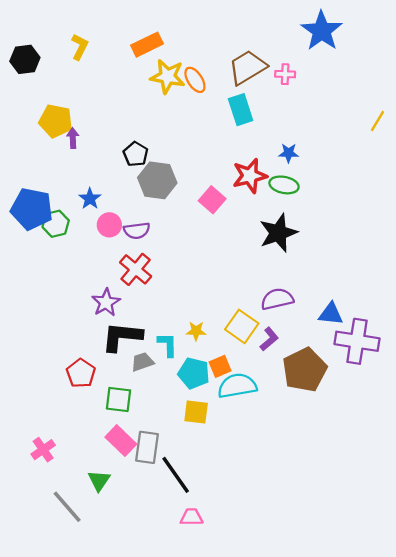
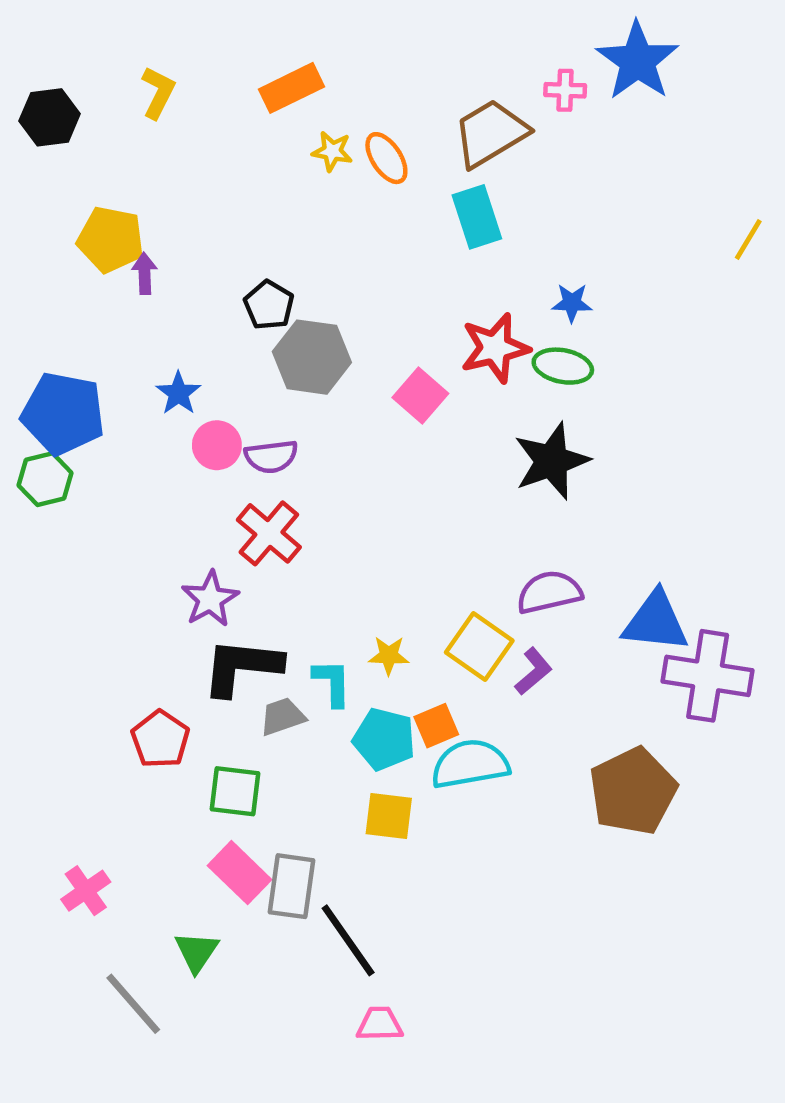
pink cross: (285, 74) -> (565, 90), moved
yellow star: (168, 76) -> (332, 151), size x0.6
green hexagon: (56, 224) -> (45, 479), moved
blue triangle: (331, 314) -> (656, 622), size x1.4
brown pentagon: (305, 370) -> (633, 791), moved

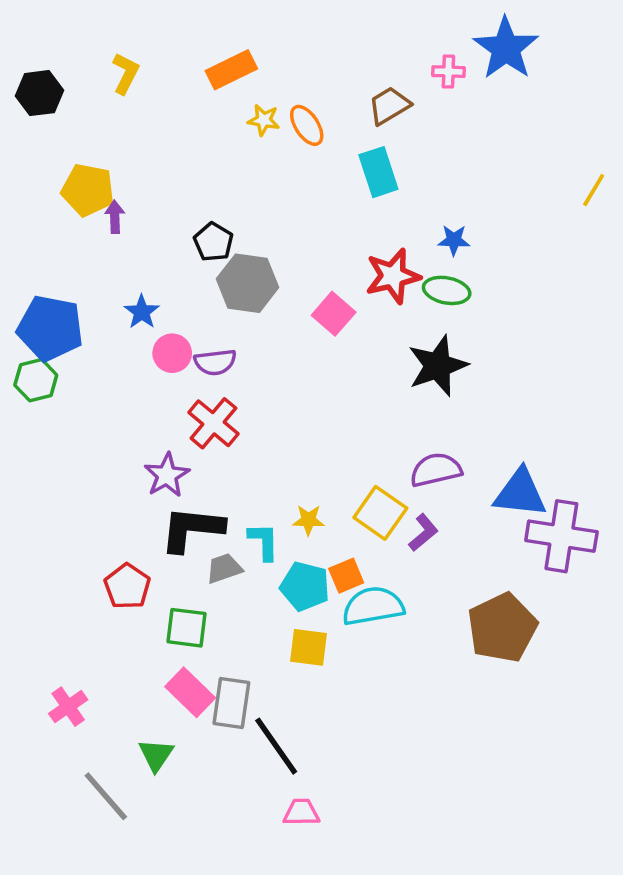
brown trapezoid: (490, 133) -> (389, 106), size x0.7

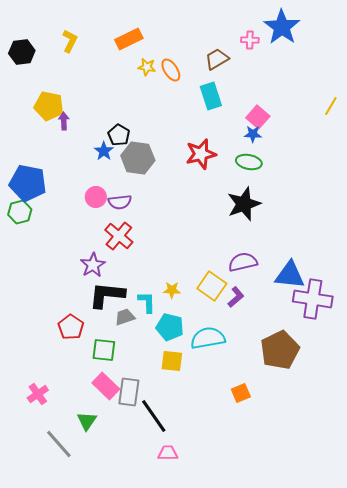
red star: (393, 276) -> (201, 154), moved
blue star: (142, 312) -> (104, 151), moved
pink square: (334, 314) -> (258, 117), moved
orange square: (346, 576) -> (241, 393), moved

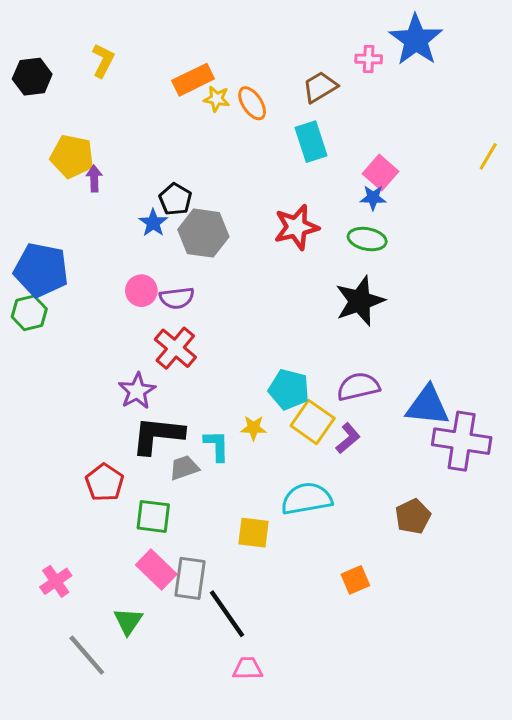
orange rectangle: (129, 39) -> (193, 80), moved
cyan pentagon: (170, 327) -> (289, 390), moved
brown pentagon: (280, 350) -> (413, 516), size x0.6

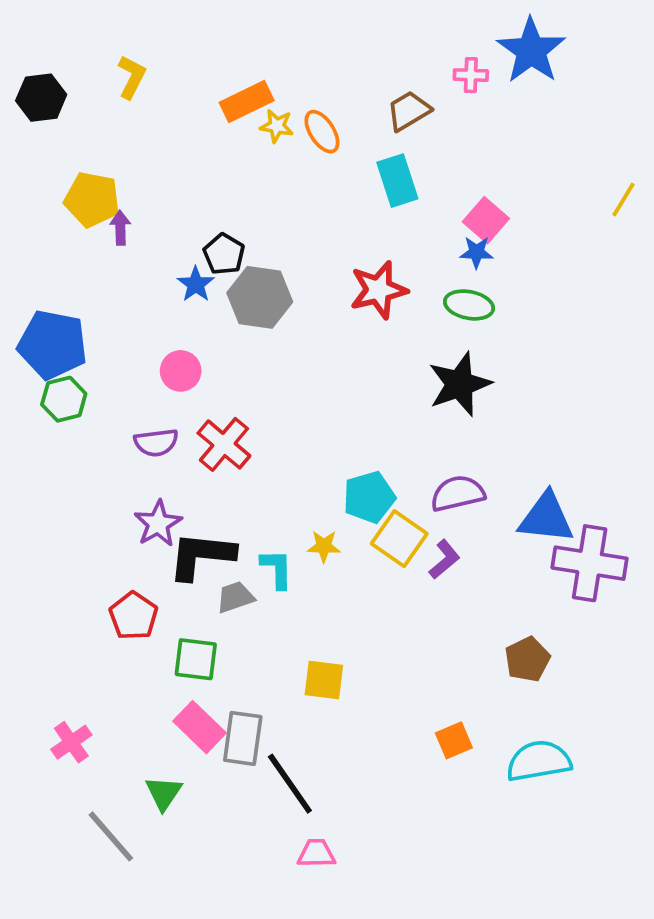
purple semicircle: (177, 298) -> (156, 443), moved
green hexagon: (29, 313) -> (64, 399), moved
cyan pentagon: (289, 390) -> (369, 497), turned -30
purple star: (137, 391) -> (158, 524), moved
cyan semicircle: (307, 499) -> (539, 761), moved

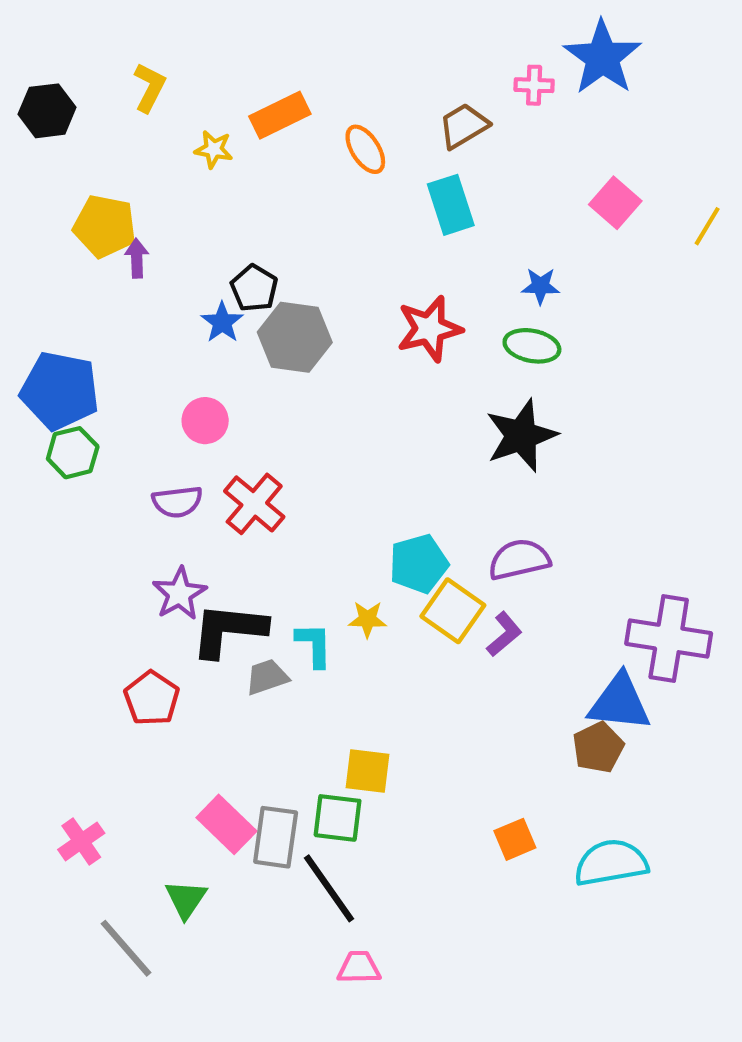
yellow star: (277, 126) -> (214, 149), moved
pink square: (486, 220) -> (615, 203), moved
blue triangle: (546, 518) -> (620, 703), moved
green square: (196, 659) -> (338, 818), moved

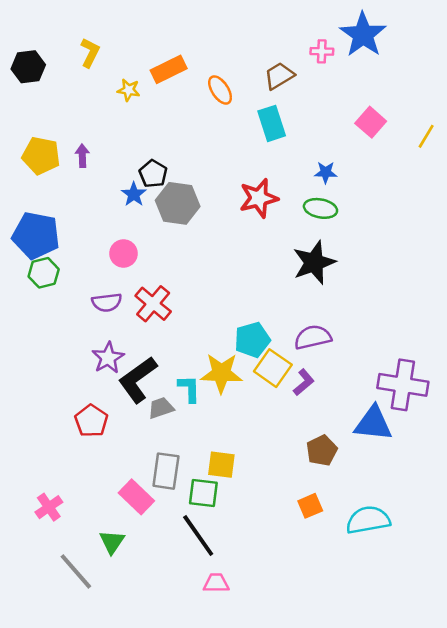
yellow pentagon: (105, 226) -> (41, 156), moved
yellow star: (367, 619) -> (221, 373), size x1.8
black L-shape: (229, 630) -> (138, 380), turned -42
brown pentagon: (598, 747) -> (322, 450), moved
gray rectangle: (276, 837) -> (166, 471), moved

